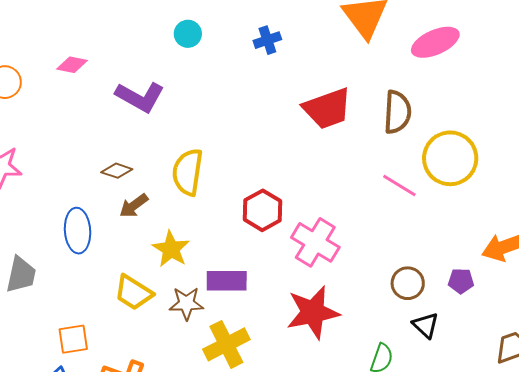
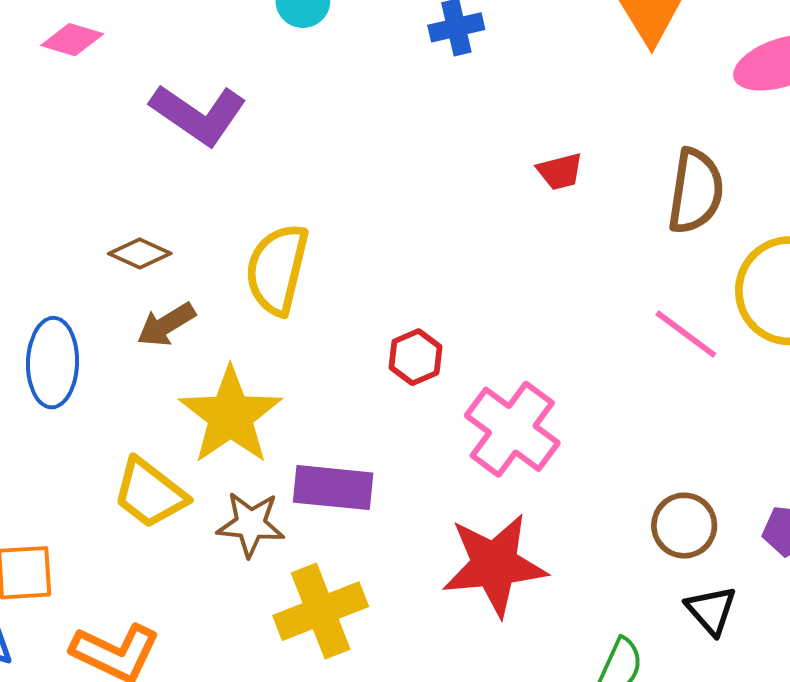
red trapezoid: (327, 109) -> (560, 171), size x0.5
red hexagon: (262, 210) -> (415, 357), size x0.7
yellow star: (171, 249) -> (230, 416), size x1.4

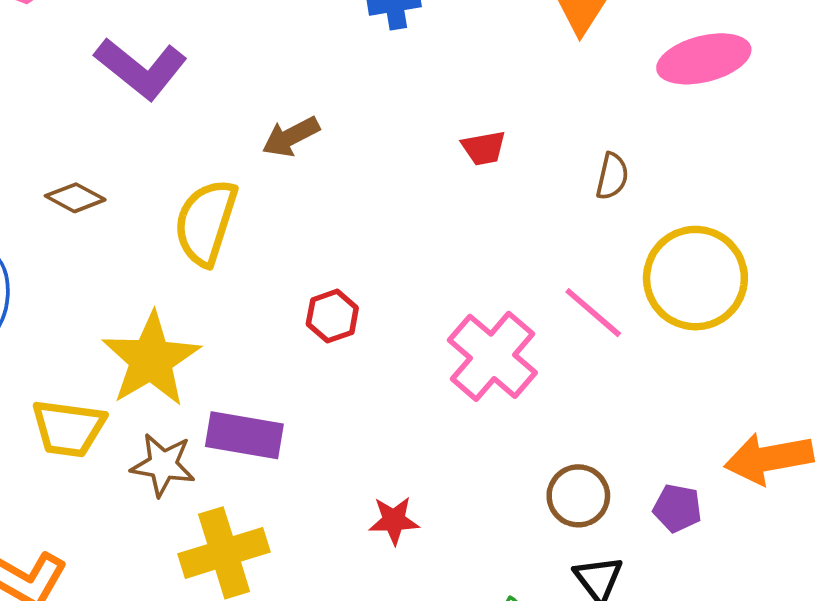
brown semicircle: (696, 191) -> (612, 176), size x0.6
brown arrow: (166, 325) -> (291, 137), moved
pink cross: (512, 429) -> (492, 356), moved
yellow trapezoid: (150, 493) -> (68, 428), turned -34
red star: (494, 565) -> (394, 520), size x0.5

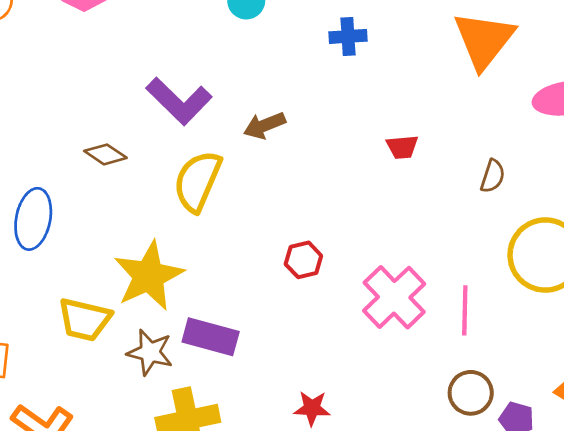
purple L-shape: (141, 68) -> (179, 101), moved
pink line: (593, 313) -> (465, 310), moved, turned 45
red hexagon: (332, 316) -> (303, 260), moved
brown circle: (578, 496) -> (471, 393), moved

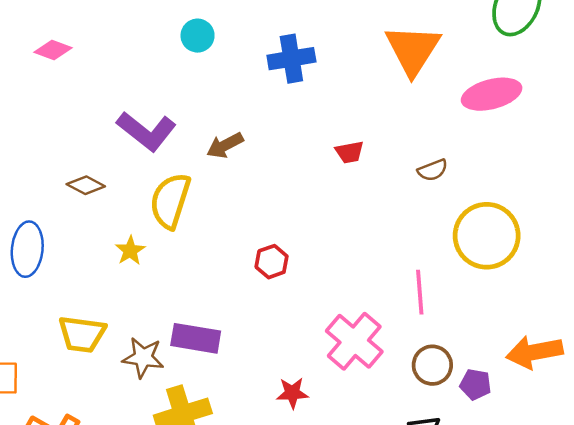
blue cross: (348, 36) -> (291, 59), size x1.4
brown semicircle: (493, 176) -> (433, 170), turned 56
yellow star: (149, 276) -> (130, 251), moved, size x0.5
pink cross: (394, 297) -> (354, 341), moved

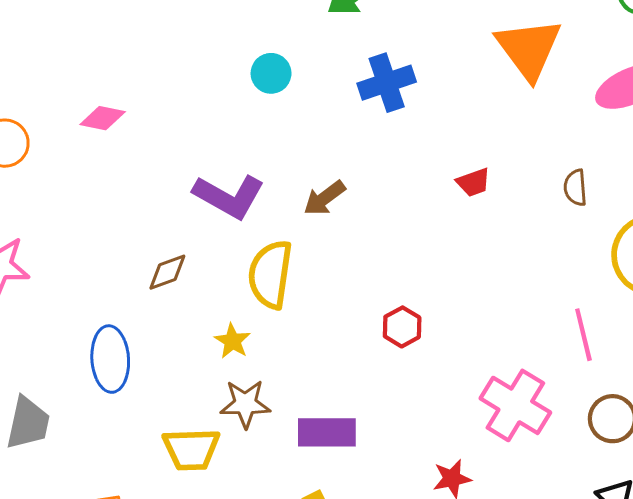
brown semicircle: (433, 170) -> (575, 188), turned 116
brown diamond: (86, 185) -> (167, 272), turned -39
brown star: (143, 358) -> (245, 404), moved

